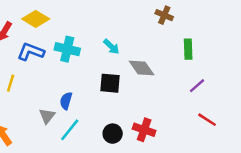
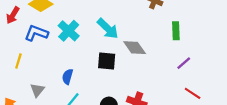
cyan arrow: (111, 47) -> (108, 29), size x1.5
cyan cross: (67, 49) -> (69, 31), turned 30
gray triangle: (47, 116) -> (37, 90), moved

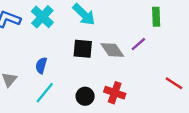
gray diamond: (135, 48) -> (112, 50), moved
purple line: (184, 63) -> (138, 44), moved

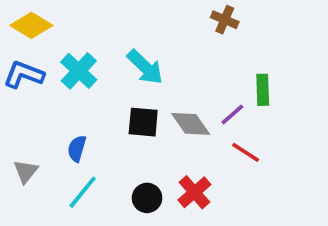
green rectangle: (156, 17) -> (263, 90), moved
red line: (174, 83) -> (246, 152), moved
red cross: (115, 93) -> (194, 192), turned 30

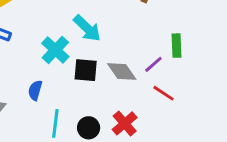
cyan cross: (79, 71) -> (55, 50), moved
cyan line: (83, 192) -> (55, 123), moved, turned -32

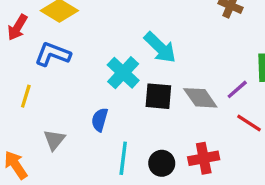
red cross: (125, 123) -> (204, 158), turned 30

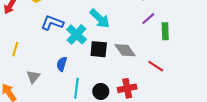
blue L-shape: (53, 54) -> (52, 23), moved
purple line: (237, 89) -> (148, 19), moved

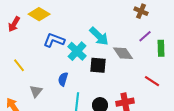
yellow line: (15, 49) -> (19, 65), turned -56
gray diamond: (125, 50) -> (123, 53), moved

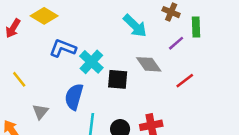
cyan arrow: (99, 36) -> (135, 26), moved
green rectangle: (161, 48) -> (196, 27), moved
blue semicircle: (63, 79) -> (74, 97), size x1.5
red line: (152, 81) -> (185, 81), moved, turned -70

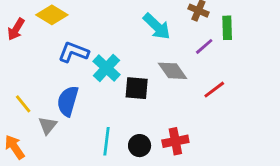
yellow line: (19, 79) -> (23, 104), moved
blue semicircle: (74, 97) -> (68, 101), moved

